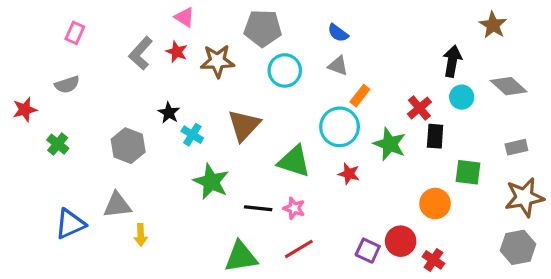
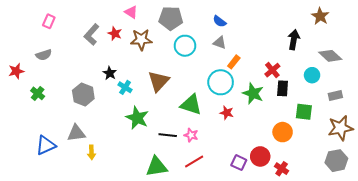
pink triangle: (185, 17) -> (131, 12), moved
cyan circle: (462, 97) -> (312, 75), moved

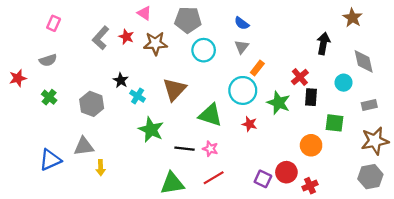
gray triangle: (220, 43) -> (242, 47), turned 48
gray diamond: (330, 56) -> (364, 61), turned 35
green cross: (38, 93) -> (49, 97), moved
red cross: (282, 169) -> (310, 186), turned 32

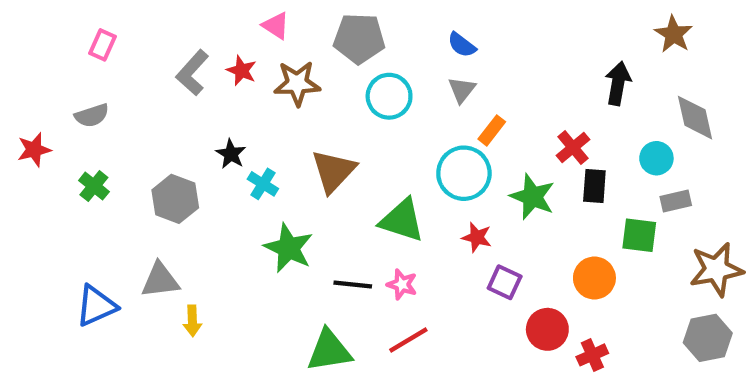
gray rectangle: (369, 105) -> (676, 201), moved
purple square: (263, 179) -> (505, 282), moved

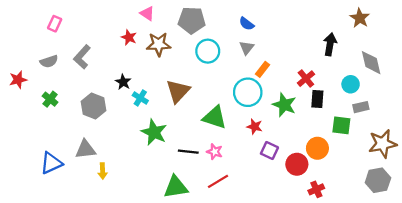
gray L-shape: (192, 73) -> (82, 57), moved
red circle: (547, 329) -> (297, 164), moved

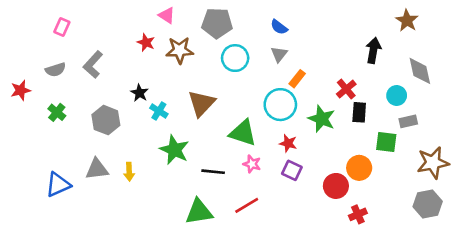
purple square: (269, 151) -> (292, 170), moved
pink star: (215, 152) -> (252, 164), moved
yellow arrow: (103, 171) -> (129, 172), moved

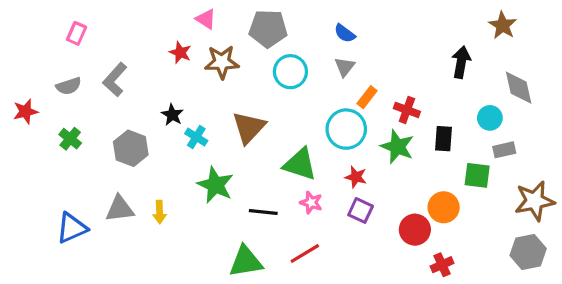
red cross: (346, 89) -> (407, 110), moved, turned -30

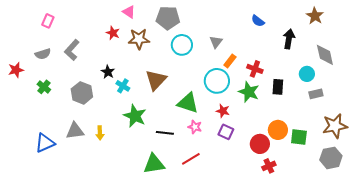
blue semicircle: (345, 33) -> (258, 21), moved
green square: (477, 175) -> (299, 137), moved
red cross: (442, 265) -> (269, 166), moved

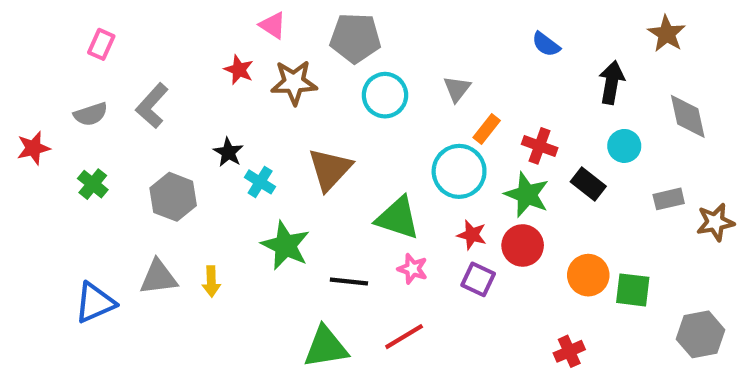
cyan circle: (307, 74) -> (624, 146), moved
black rectangle: (278, 87) -> (588, 184), turned -56
brown star: (335, 126) -> (715, 222), moved, size x0.7
red circle: (260, 144) -> (523, 245), moved

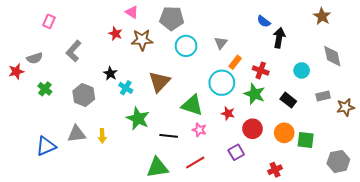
black arrow: (612, 82) -> (279, 38), moved
gray semicircle: (91, 114) -> (35, 58), moved
black rectangle: (588, 184) -> (288, 100), moved
red circle: (523, 245) -> (252, 129), moved
purple square: (478, 279) -> (236, 152), moved, turned 35

